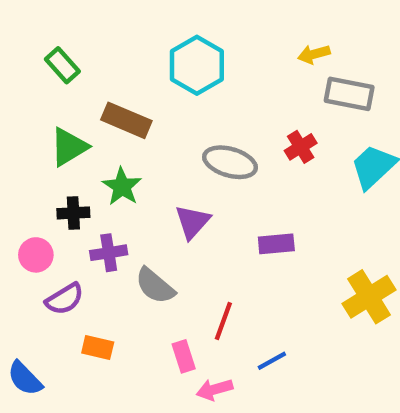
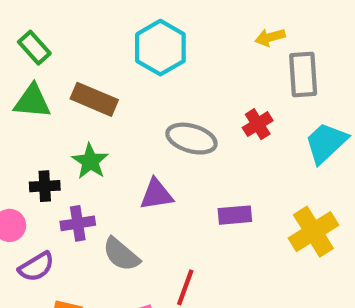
gray rectangle: (349, 94) -> (303, 74), turned 75
green triangle: (69, 147) -> (32, 101), moved, turned 36
purple triangle: (192, 222) -> (156, 194), turned 39
yellow cross: (369, 297) -> (313, 232), moved

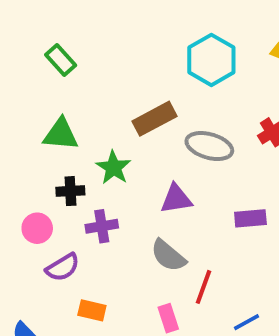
cyan hexagon: (160, 48) -> (211, 60), moved
brown rectangle: (94, 99) -> (155, 119), moved, turned -51
green triangle: (32, 101) -> (61, 134), moved
gray semicircle: (121, 254) -> (168, 256), moved

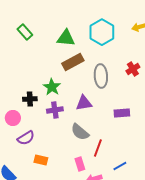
green triangle: (61, 134) -> (66, 38), moved
gray ellipse: (209, 146) -> (101, 76), turned 70
purple cross: (102, 226) -> (55, 110), moved

